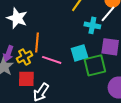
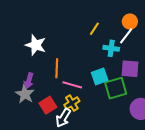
yellow cross: (25, 57) -> (72, 103), moved
red square: (26, 79) -> (48, 105), turned -30

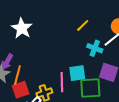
orange line: (57, 68) -> (17, 75), moved
pink line: (72, 85) -> (62, 82), moved, turned 60

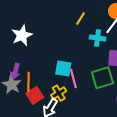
white star: (22, 28) -> (22, 35), turned 30
cyan square: (77, 73) -> (63, 68), moved, turned 30

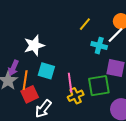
white star: (22, 35) -> (34, 45), moved
cyan square: (63, 68) -> (46, 71), moved
yellow cross: (59, 93) -> (76, 96), moved

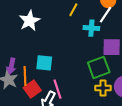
white star: (34, 45) -> (29, 21), moved
pink line: (70, 83) -> (58, 89), moved
yellow cross: (76, 96) -> (103, 88), moved, turned 35

